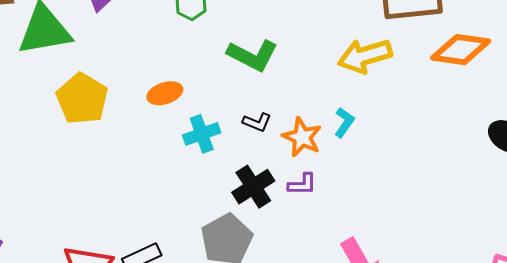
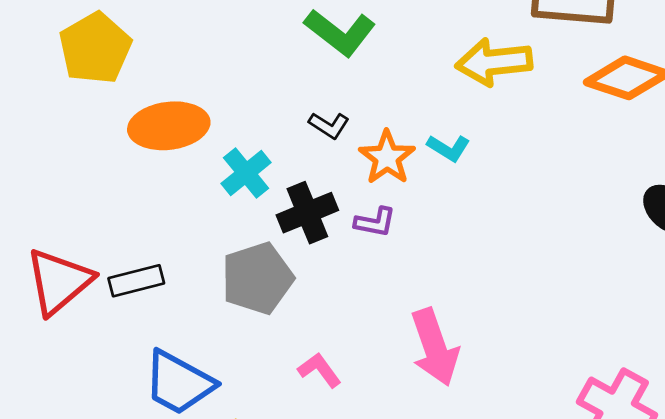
orange ellipse: (165, 93) -> (169, 126), moved, size x1.6
cyan L-shape: (344, 122) -> (449, 148), turned 76
cyan cross: (202, 134) -> (246, 173), moved, turned -30

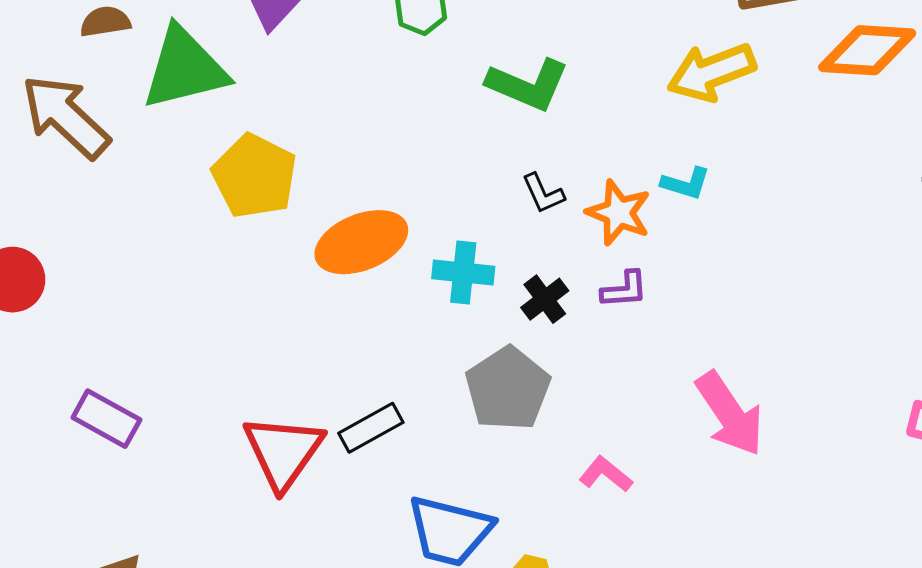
black L-shape: (329, 125) -> (543, 193), turned 48
cyan cross: (246, 173) -> (463, 273), turned -30
black cross: (307, 213) -> (545, 299), size x0.7

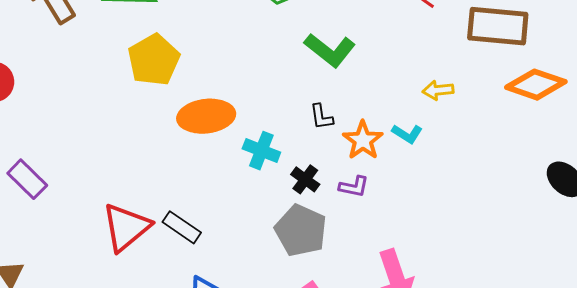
yellow arrow: (711, 72) -> (438, 90), moved, size x0.6
black cross: (545, 299) -> (305, 179), turned -32
gray pentagon: (508, 389) -> (301, 230), moved, turned -30
black rectangle: (371, 428) -> (182, 227), turned 48

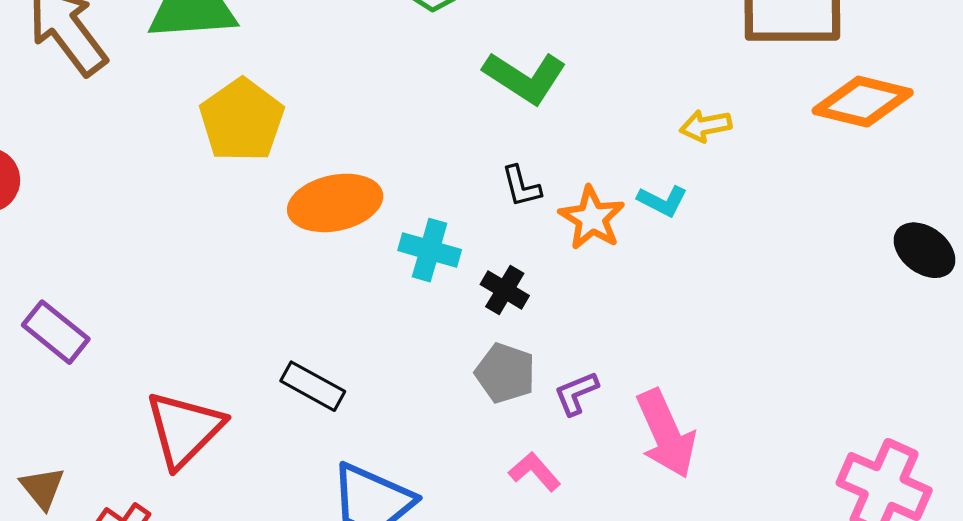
purple L-shape: (354, 187) -> (576, 393), moved, turned 152
red triangle: (126, 227) -> (184, 429), moved
gray pentagon: (301, 230) -> (505, 373), size x0.7

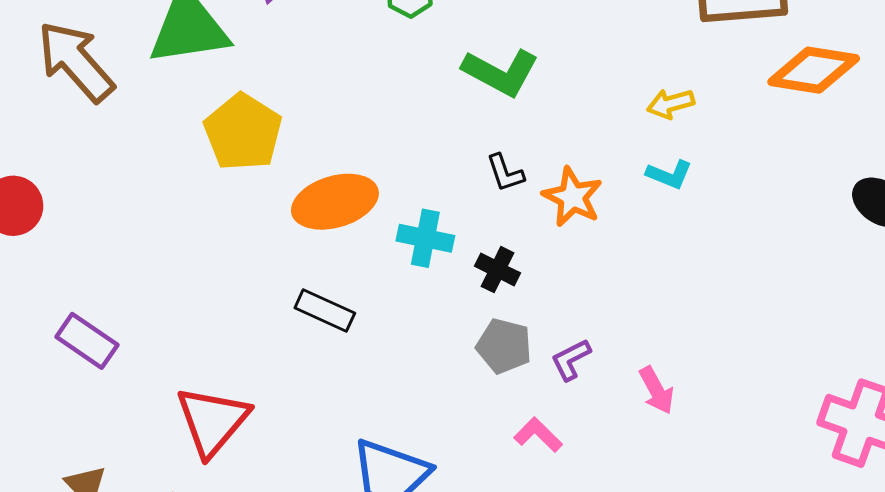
cyan L-shape: (662, 201) -> (669, 174), moved
black rectangle: (313, 386) -> (325, 311), moved
pink arrow: (666, 434) -> (657, 390), size x0.6

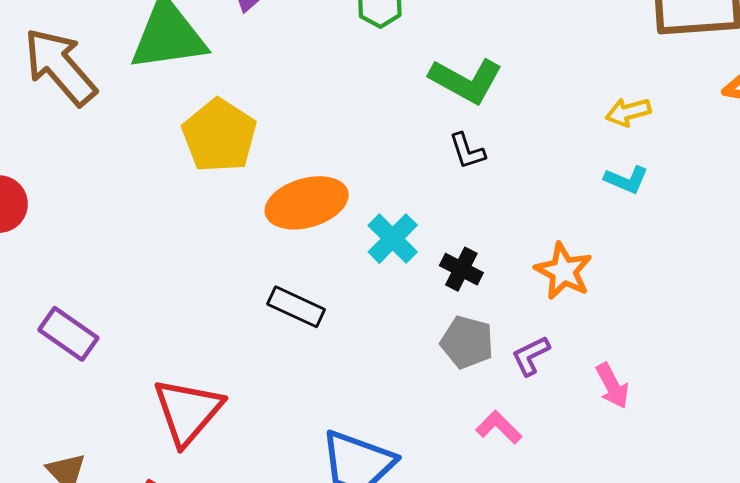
black L-shape: (505, 173) -> (467, 151), moved
orange star: (572, 197) -> (564, 271), moved
cyan cross: (425, 238) -> (393, 239), turned 33

